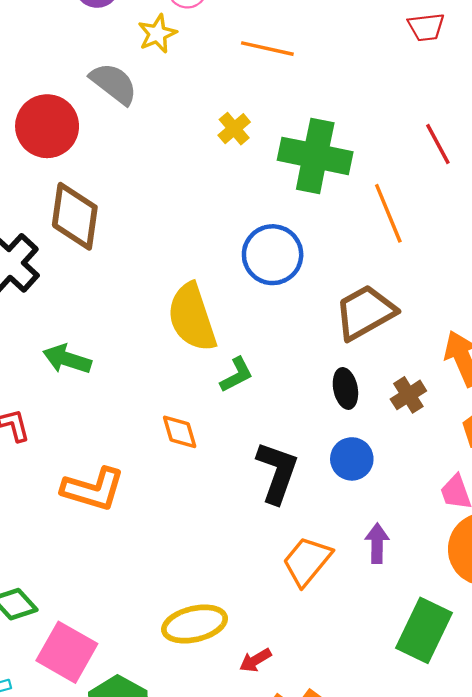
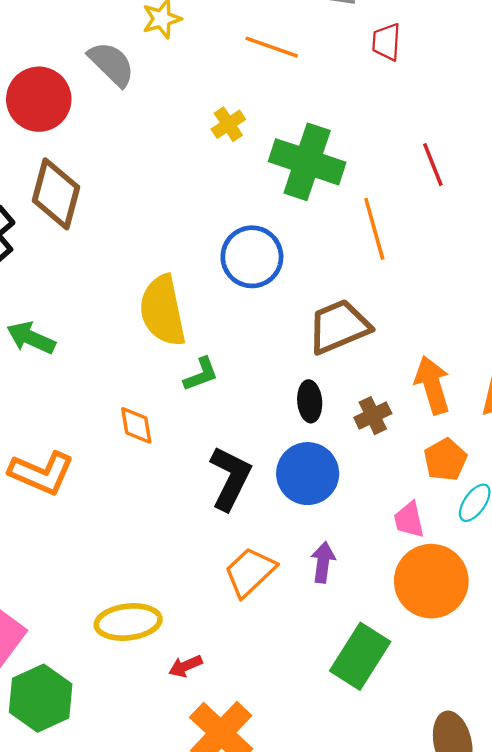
red trapezoid: (426, 27) -> (386, 42), moved, turned 93
blue circle: (352, 459) -> (308, 474), size x1.4

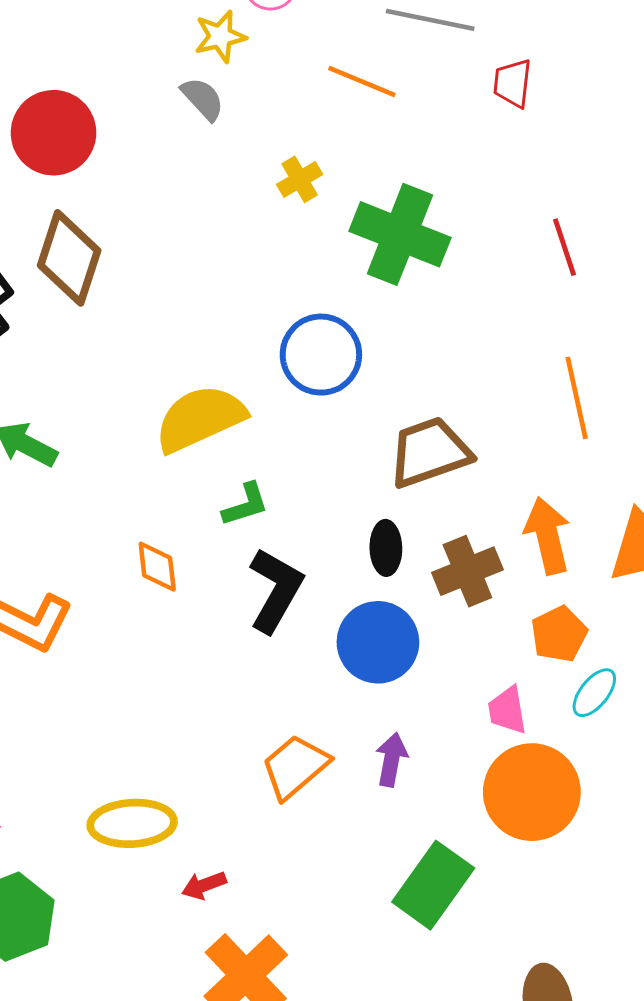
gray semicircle: (112, 64) -> (203, 99), moved, size x0.7
orange line: (374, 229) -> (577, 398), moved
yellow semicircle: (163, 311) -> (200, 418), turned 74
brown cross: (373, 416) -> (467, 571), size x1.4
black L-shape: (230, 478) -> (276, 590), moved

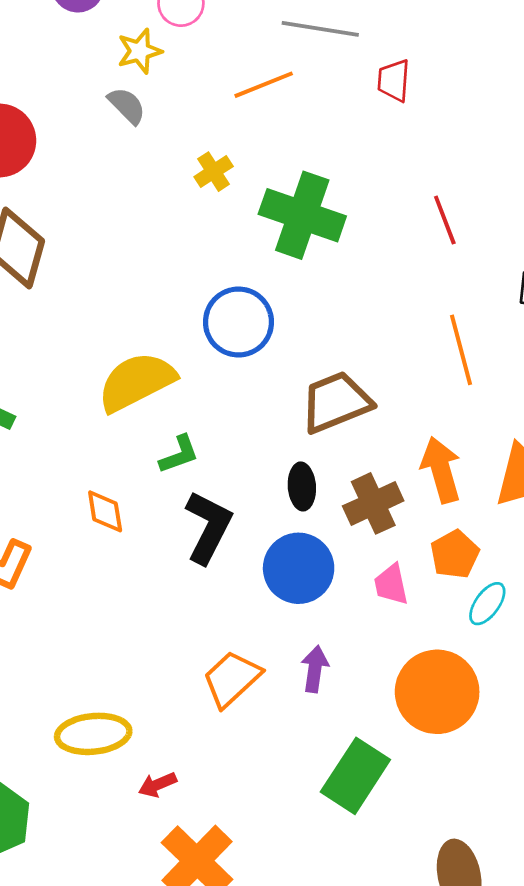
orange line: (362, 82) -> (264, 85), turned -42
pink trapezoid: (507, 710) -> (391, 584), moved

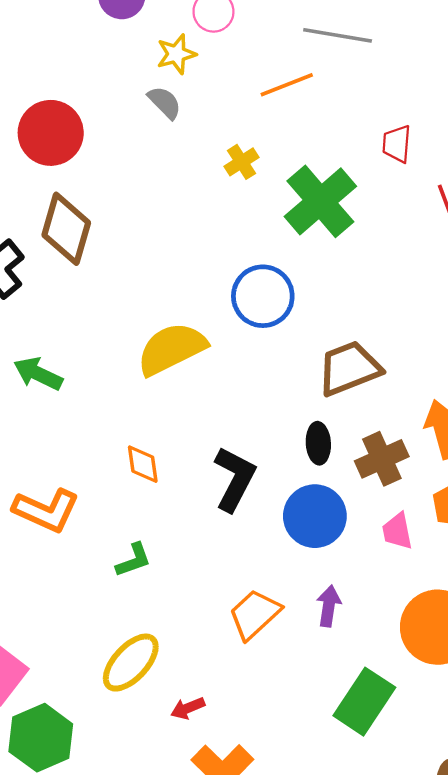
red trapezoid: (394, 80) -> (397, 144), moved
green cross: (302, 215) -> (320, 201), turned 30
green L-shape: (179, 454) -> (134, 560), moved
yellow ellipse: (93, 734) -> (131, 663), turned -42

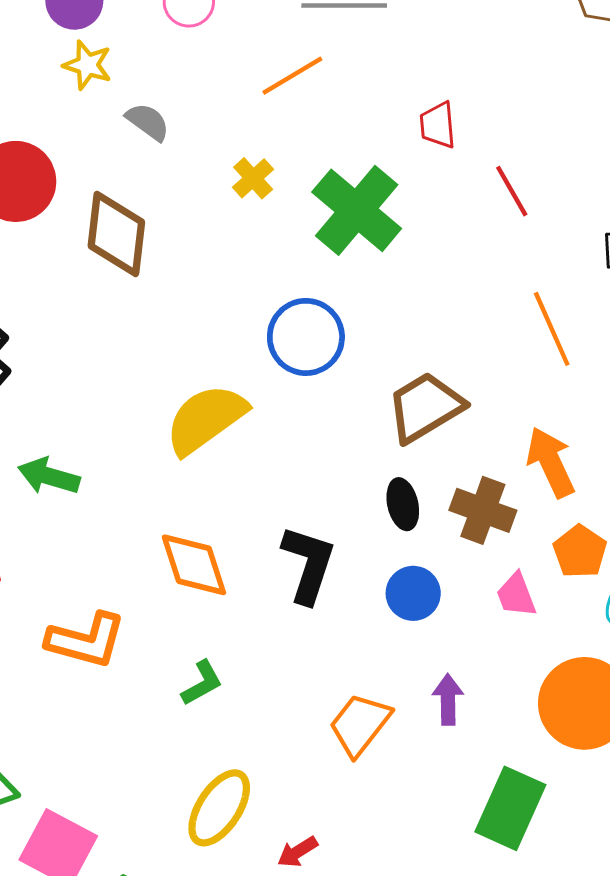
yellow star: (176, 54) -> (87, 65), moved, turned -30
brown diamond: (66, 229) -> (116, 234), moved
brown cross: (382, 459) -> (483, 510), turned -36
orange diamond: (143, 464) -> (194, 565), size x1.5
blue circle: (315, 516) -> (413, 593), size x0.7

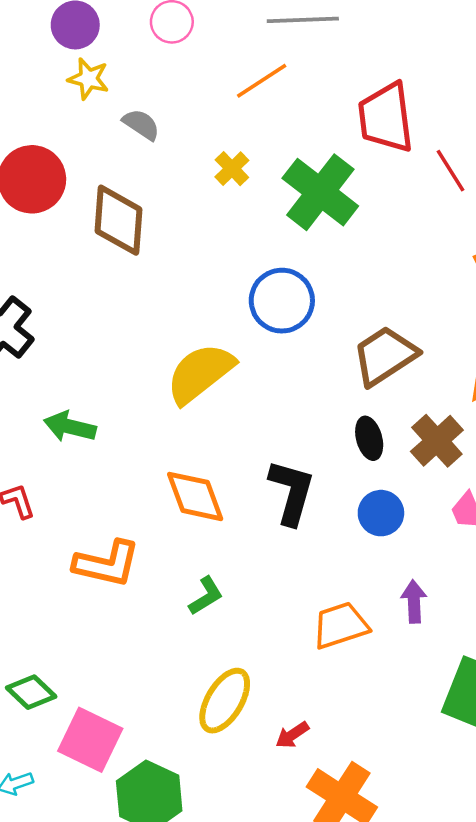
red trapezoid: (438, 125) -> (386, 118), size x1.8
brown cross: (483, 510) -> (437, 441), turned 30
orange trapezoid: (360, 724) -> (340, 625), turned 36

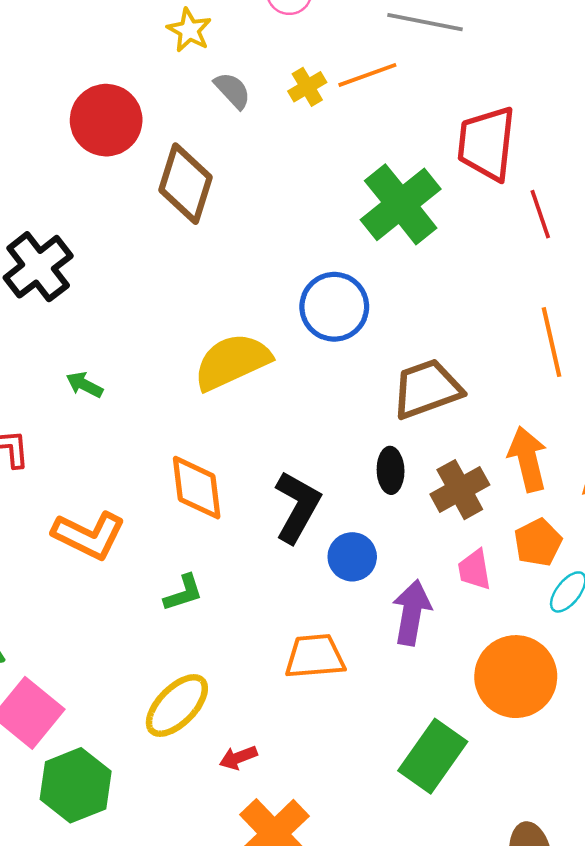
yellow cross: (232, 169) -> (307, 87), moved
green arrow: (70, 427) -> (84, 385), size x0.7
blue circle: (381, 513) -> (352, 557), moved
purple arrow: (414, 601) -> (412, 613), moved, size x1.4

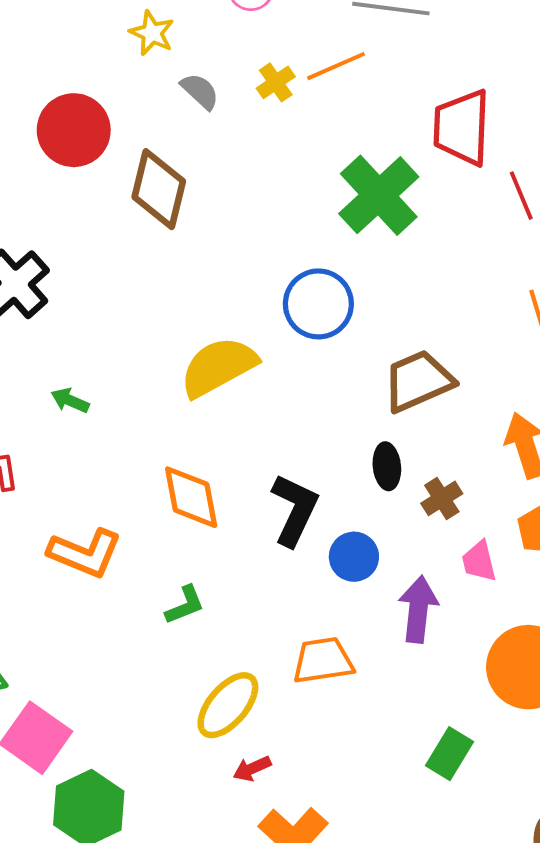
brown cross: (460, 490) -> (442, 498), moved, size x0.7
yellow ellipse: (177, 706) -> (228, 705), moved
green rectangle: (433, 756) -> (449, 754), size x0.7

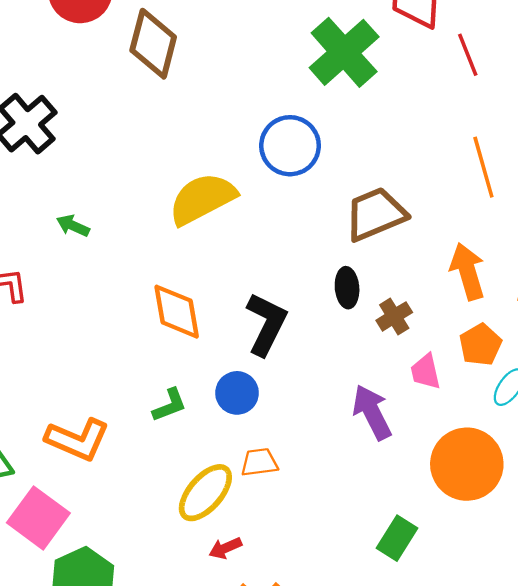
orange L-shape: (85, 553) -> (78, 439), moved
blue circle: (354, 557) -> (237, 393), moved
purple arrow: (418, 609) -> (372, 412), turned -34
orange trapezoid: (323, 661) -> (259, 462), moved, size x0.7

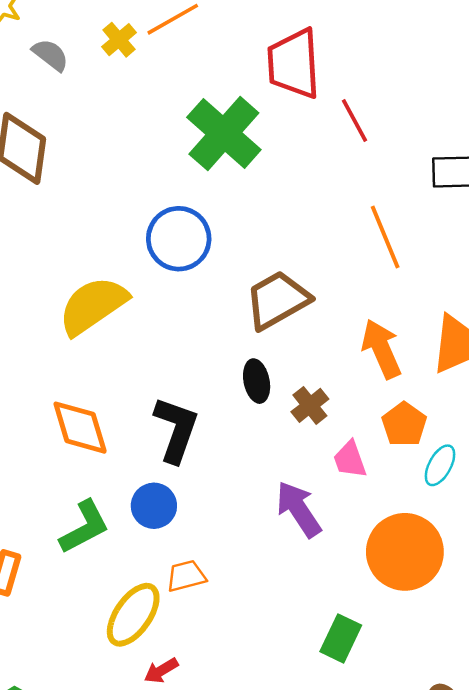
green L-shape: (170, 405) -> (84, 527), size x1.4

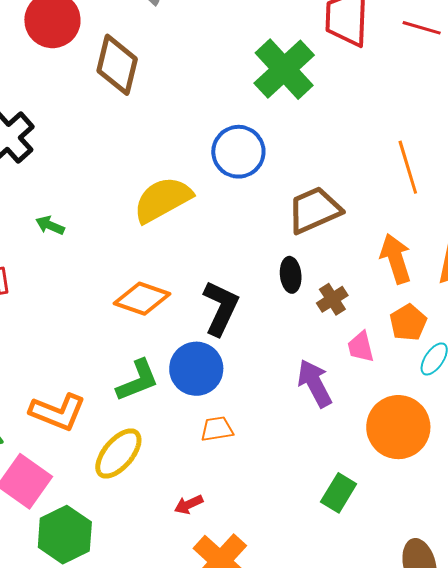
red line: (354, 121) -> (422, 28), moved, turned -51
orange diamond: (80, 428) -> (142, 299), turned -60
blue circle: (154, 506) -> (196, 369), size x1.4
yellow ellipse: (133, 615) -> (118, 453), moved

